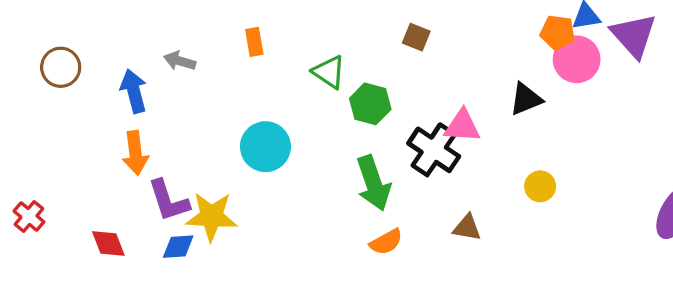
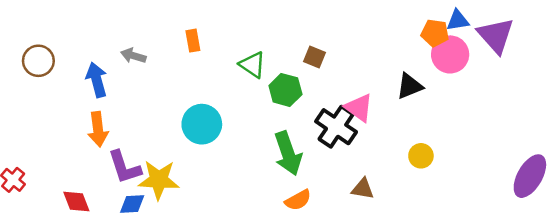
brown square: (416, 37) -> (315, 57), moved
pink triangle: (462, 126) -> (359, 108), turned 32

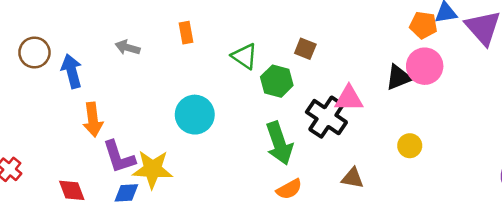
pink circle: (450, 54) -> (425, 66), moved
blue arrow: (97, 80) -> (72, 71), moved
pink triangle: (359, 108) -> (349, 98), turned -36

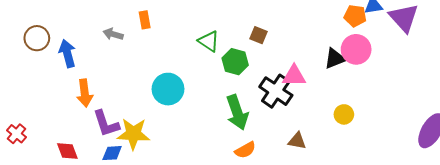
orange rectangle: (186, 33) -> (145, 20), moved

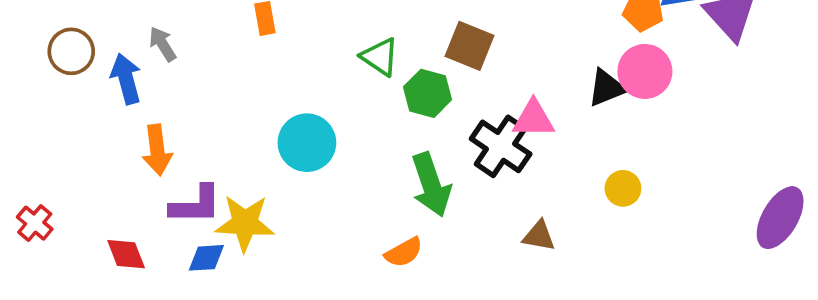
gray arrow: (113, 34) -> (163, 44), moved, turned 42
brown square: (258, 35) -> (470, 46), size x1.5
purple L-shape: (106, 124) -> (195, 205), turned -72
orange semicircle: (245, 150) -> (404, 252), moved

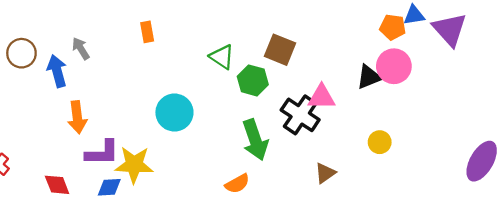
brown triangle: (539, 236) -> (325, 173), turned -45

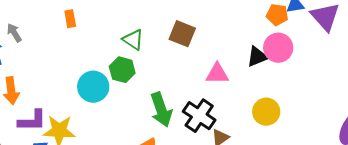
green hexagon: (253, 80) -> (122, 70), moved
black cross: (300, 115) -> (199, 116), moved
yellow circle: (380, 142) -> (266, 112), size x1.4

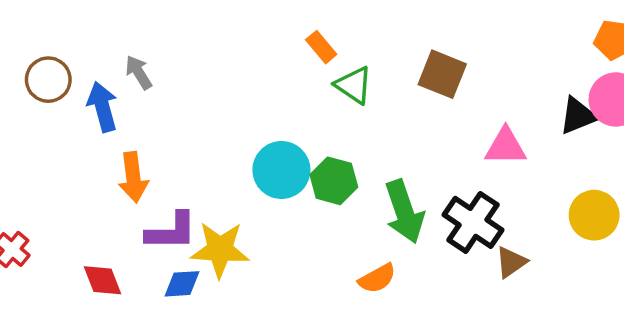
orange rectangle: (70, 19) -> (321, 47), moved, turned -30
green hexagon: (122, 70) -> (334, 181), moved

